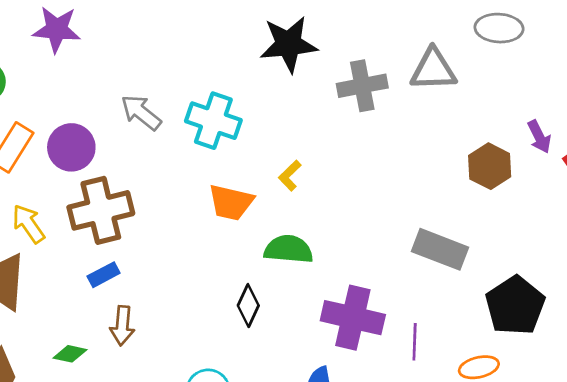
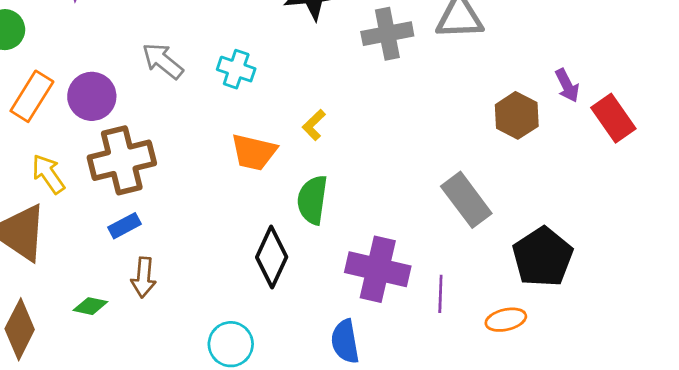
cyan cross: (213, 121) -> (236, 69), size x0.7
green semicircle: (289, 249) -> (312, 200), turned -87
gray rectangle: (440, 249) -> (466, 200), turned 32
black diamond: (248, 306) -> (272, 257), size x1.4

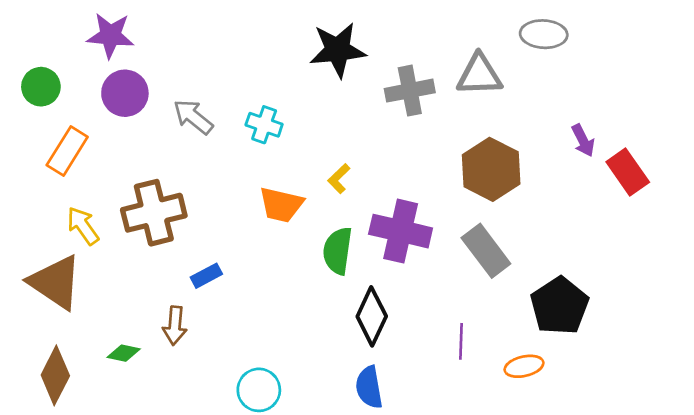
purple circle: (92, 96) -> (125, 93), moved
brown hexagon: (517, 115) -> (491, 169), moved, size x1.4
blue rectangle: (125, 226) -> (206, 276), moved
black diamond: (272, 257) -> (372, 316), moved
purple cross: (378, 269) -> (401, 231), moved

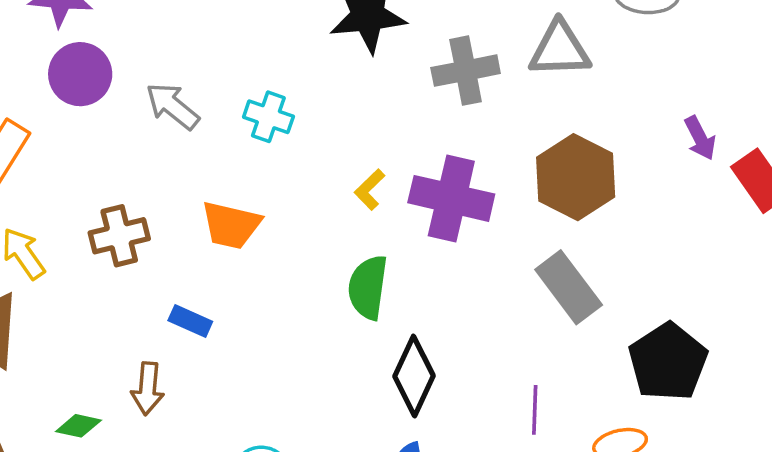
orange trapezoid: (281, 205) -> (231, 225), moved
brown cross: (154, 213) -> (119, 236), size x0.7
purple cross: (401, 231) -> (451, 198), moved
blue rectangle: (206, 276) -> (190, 321), turned 52

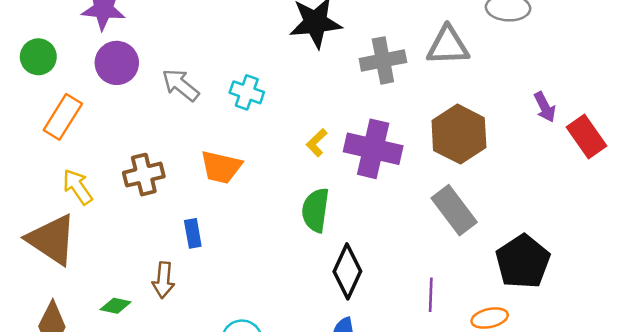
blue rectangle: (190, 321) -> (193, 233), turned 56

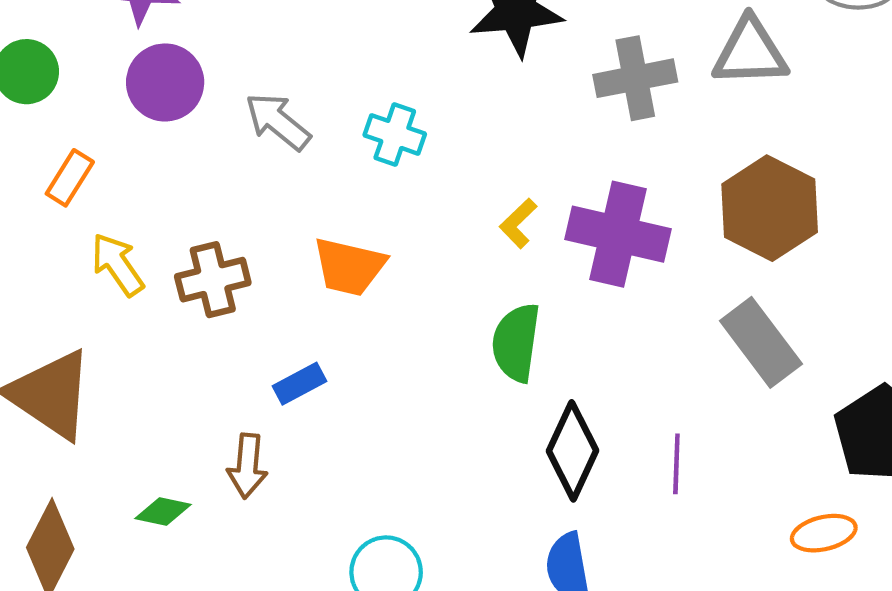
orange rectangle: (63, 117) -> (70, 178), size x0.7
yellow arrow: (78, 187) -> (117, 264), moved
blue rectangle: (193, 233) -> (299, 384), turned 72
purple line: (431, 295) -> (676, 464), moved

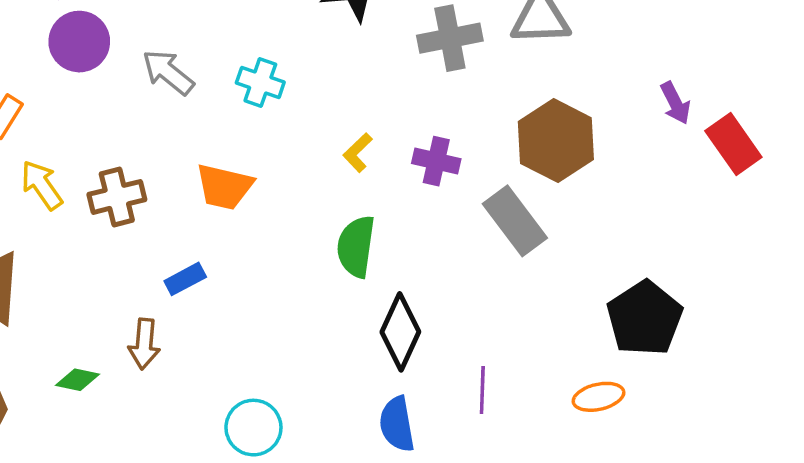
purple cross: (618, 234) -> (436, 161), size x0.6
gray rectangle: (761, 342) -> (515, 221), moved
purple line: (676, 464) -> (482, 390), moved

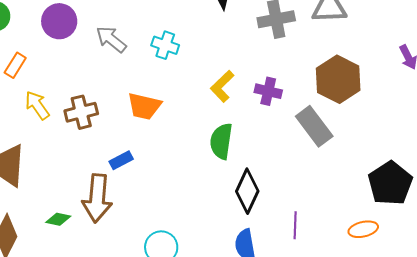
yellow L-shape: (358, 153) -> (222, 86), size x1.4
brown arrow: (144, 344) -> (97, 198), size x1.6

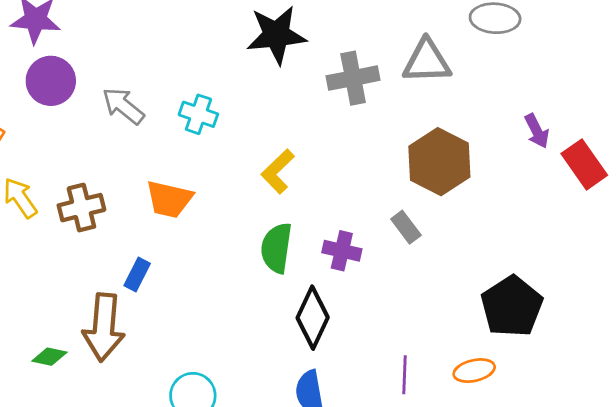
purple cross: (268, 91) -> (342, 251), moved
gray rectangle: (314, 126) -> (406, 227), size x0.6
blue rectangle: (121, 160) -> (137, 274), turned -35
purple line: (295, 225) -> (405, 375), moved

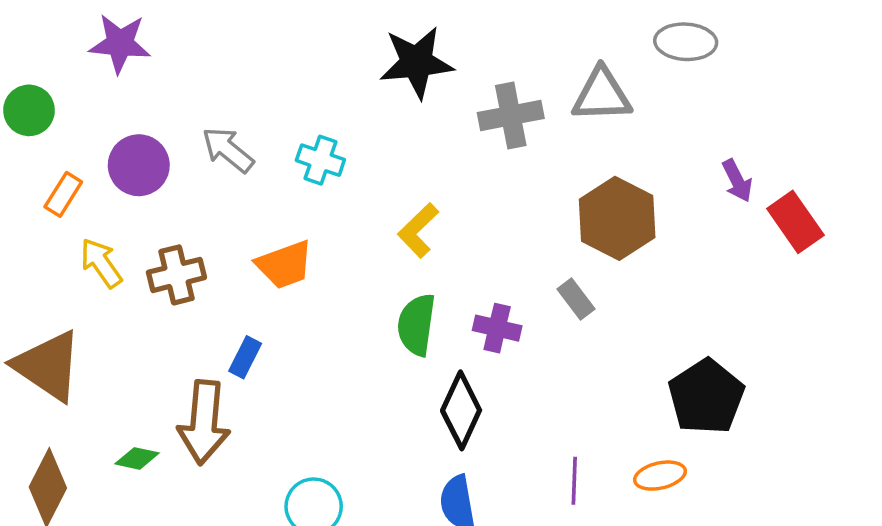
purple circle: (51, 81) -> (139, 165), moved
orange trapezoid: (169, 199) -> (284, 265), turned -33

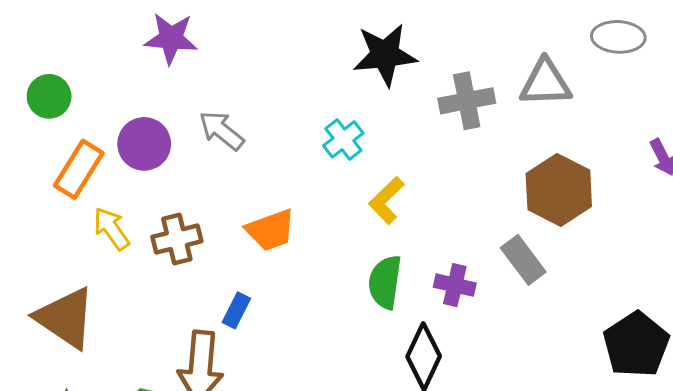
purple star: (120, 43) -> (171, 38), moved
cyan cross: (320, 160) -> (343, 139), moved, turned 33
orange rectangle: (63, 194) -> (79, 169), size x1.5
gray rectangle: (576, 299) -> (523, 260), size x1.4

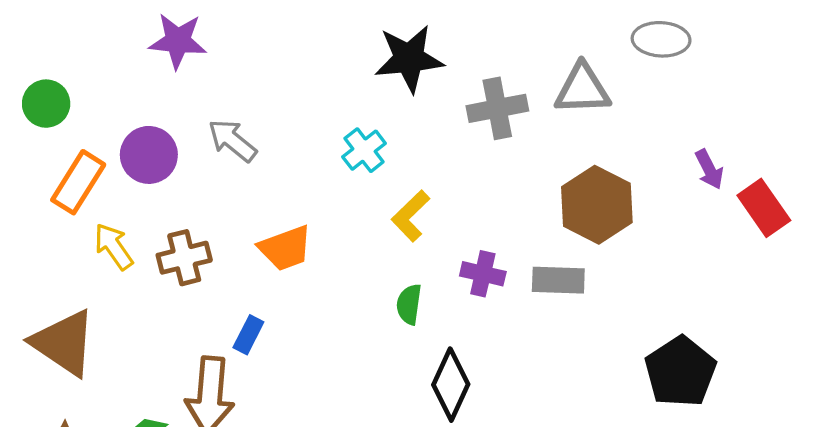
gray rectangle: (523, 260) -> (558, 280), turned -51
green semicircle: (385, 282) -> (409, 304), size x0.7
purple cross: (455, 285) -> (483, 274), moved

